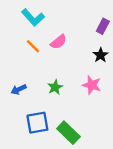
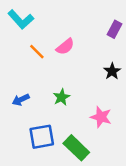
cyan L-shape: (33, 17) -> (21, 19), moved
black star: (101, 55) -> (112, 71), moved
pink star: (92, 85) -> (101, 117), moved

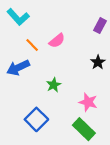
blue arrow: (21, 100) -> (18, 68), moved, size x1.5
blue square: (42, 137) -> (36, 119), turned -35
green rectangle: (76, 148) -> (84, 129), moved

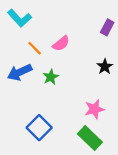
green star: (54, 85) -> (51, 77), moved
pink star: (88, 102) -> (94, 109), turned -30

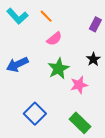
orange line: (35, 48) -> (46, 16), moved
green star: (51, 77) -> (58, 68), moved, size x1.5
pink star: (94, 109) -> (79, 85), moved

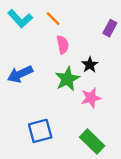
pink semicircle: (54, 39) -> (63, 45), turned -63
black star: (93, 59) -> (90, 65), moved
blue square: (35, 114) -> (40, 131), turned 30

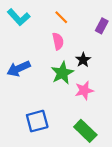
orange line: (53, 19) -> (61, 17), moved

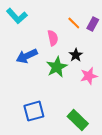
orange line: (61, 17) -> (74, 23), moved
blue arrow: (19, 69) -> (27, 56), moved
pink star: (84, 90) -> (89, 76), moved

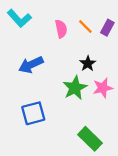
pink semicircle: (53, 38) -> (61, 29), moved
green star: (57, 67) -> (75, 88), moved
blue square: (34, 111) -> (33, 113), moved

